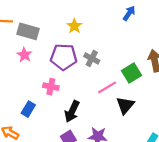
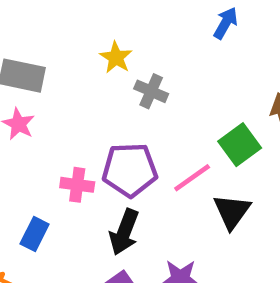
purple pentagon: (64, 57) -> (130, 170), moved
gray cross: (92, 58) -> (151, 91), moved

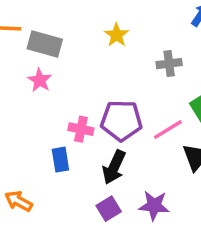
gray cross: (151, 91) -> (169, 64), moved, turned -35
blue rectangle: (35, 234) -> (60, 160), moved, turned -40

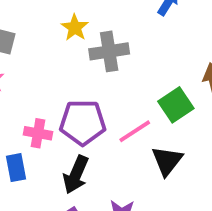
gray cross: (169, 64) -> (109, 51), moved, size x1.4

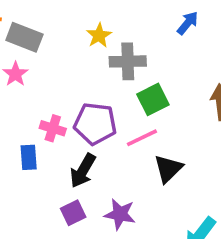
green square: (176, 105) -> (153, 99), moved

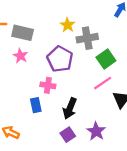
purple pentagon: (95, 124) -> (60, 59), moved, turned 30
purple star: (120, 214) -> (96, 131), turned 30

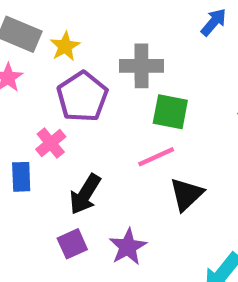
yellow star: (68, 25) -> (65, 46), moved
green square: (106, 59) -> (170, 112), turned 36
pink cross: (48, 85) -> (51, 143), turned 32

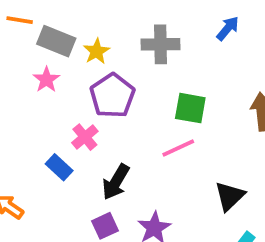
gray cross: (141, 66) -> (160, 44), moved
blue rectangle: (21, 177) -> (59, 167), turned -44
black triangle: (186, 194) -> (230, 196), moved

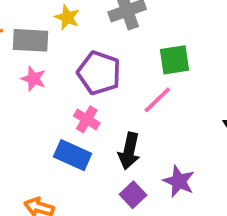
yellow star: (97, 51) -> (67, 17), moved
pink line: (178, 148) -> (157, 100), moved
blue rectangle: (59, 167) -> (73, 155), size x1.4

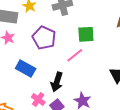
pink cross: (87, 119) -> (38, 99), moved
blue rectangle: (73, 155) -> (26, 68), moved

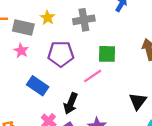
purple pentagon: (44, 38) -> (61, 54), turned -30

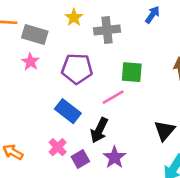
yellow star: (48, 18) -> (74, 17), moved
blue rectangle: (38, 86) -> (68, 111), moved
black arrow: (71, 103) -> (99, 130), moved

